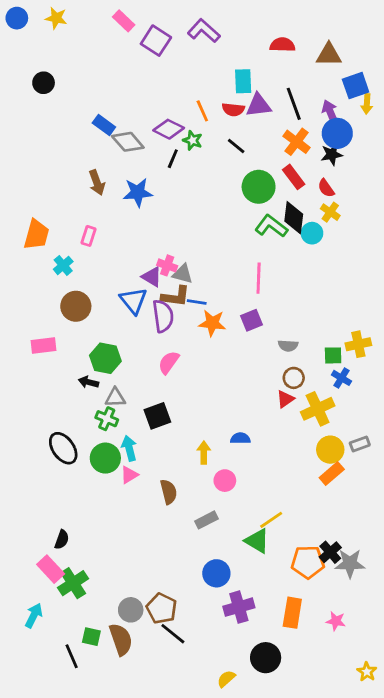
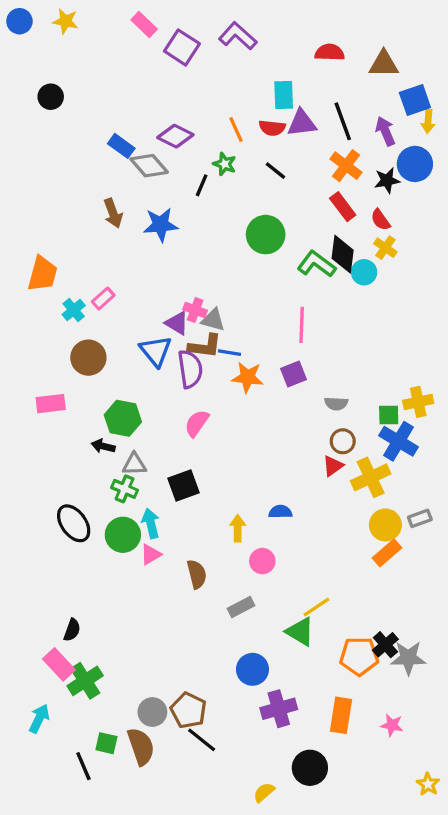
purple diamond: (169, 129) -> (175, 136), moved
blue circle: (337, 133) -> (415, 164), moved
green circle: (259, 187) -> (266, 235), moved
pink rectangle: (88, 236) -> (103, 299), moved, turned 30
blue cross: (341, 378) -> (399, 441), size x1.6

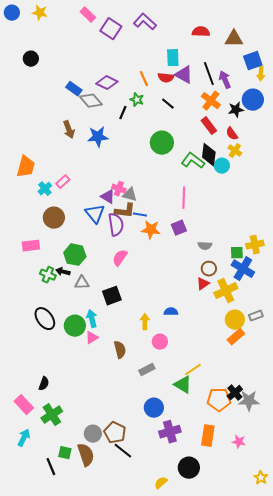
purple triangle: (302, 123) -> (184, 75), turned 36
purple arrow: (385, 131) -> (225, 80), moved
green cross: (125, 489) -> (48, 275), moved
pink rectangle: (59, 664) -> (24, 405), moved

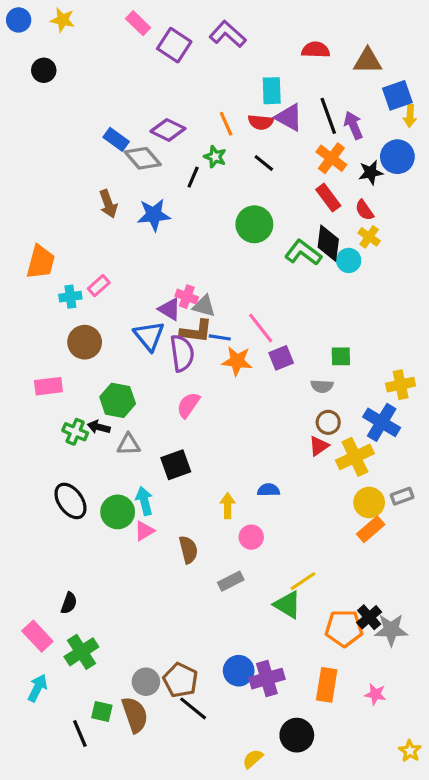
black circle: (31, 59) -> (44, 70), moved
cyan cross: (45, 189) -> (70, 297), turned 32
pink line: (184, 198) -> (261, 328), moved, turned -40
green square: (237, 253) -> (341, 356), moved
blue circle: (154, 408) -> (239, 671), moved

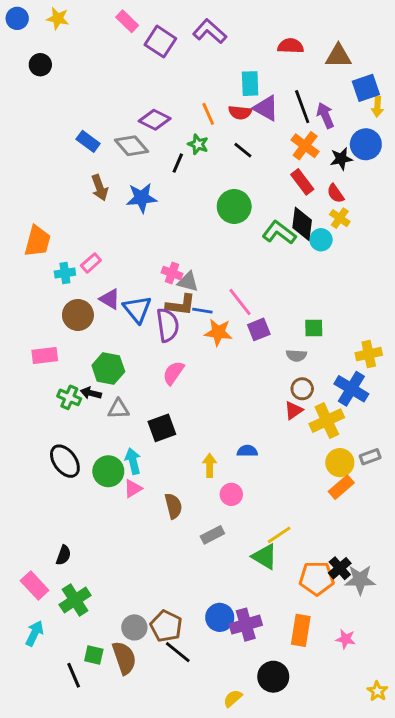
blue rectangle: (116, 139) -> (88, 141), moved
purple triangle: (169, 309) -> (110, 299), moved

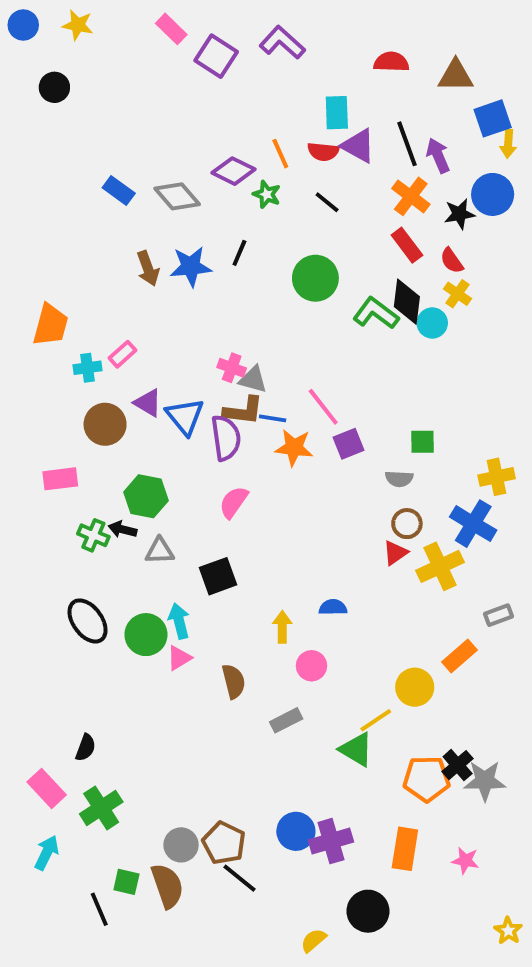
purple diamond: (155, 120) -> (234, 171), moved
black line: (178, 163) -> (239, 253), moved
brown arrow: (100, 188) -> (148, 268), moved
yellow circle: (340, 463) -> (415, 687), moved

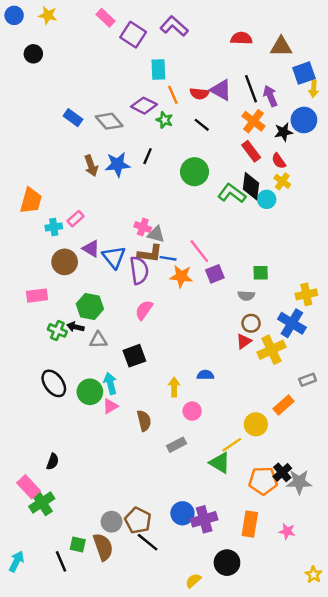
cyan rectangle: (337, 113) -> (158, 69), moved
green cross: (101, 808) -> (42, 502), moved
cyan arrow: (47, 853) -> (17, 561), moved

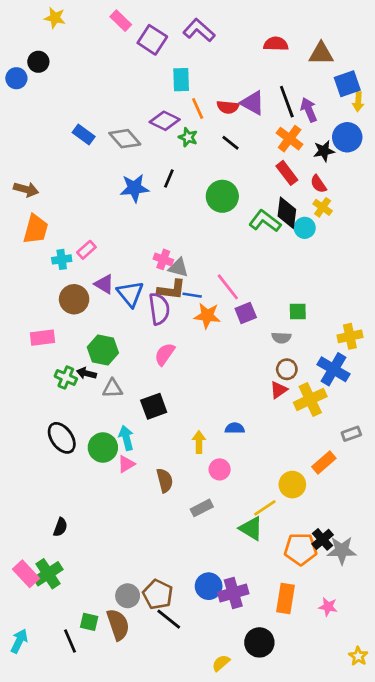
blue circle: (14, 15) -> (16, 78), moved
brown arrow: (91, 166) -> (26, 189), moved, turned -55
pink rectangle: (29, 487) -> (26, 574), moved

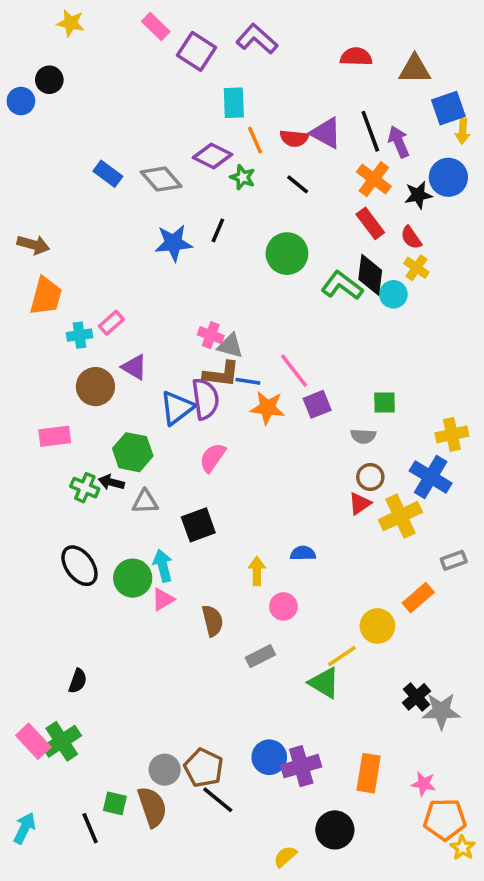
blue triangle: (130, 294) -> (177, 408), moved, turned 32
orange pentagon: (301, 549) -> (445, 819), moved

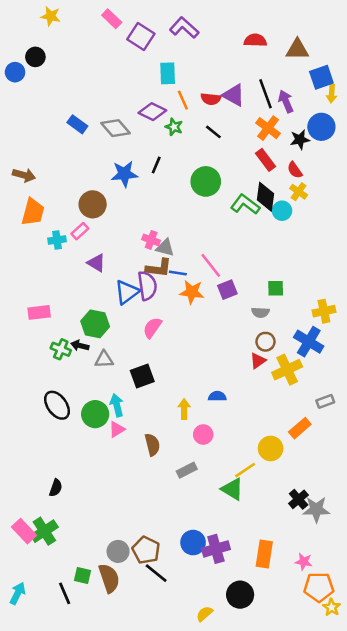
brown circle: (95, 387) -> (93, 204), moved

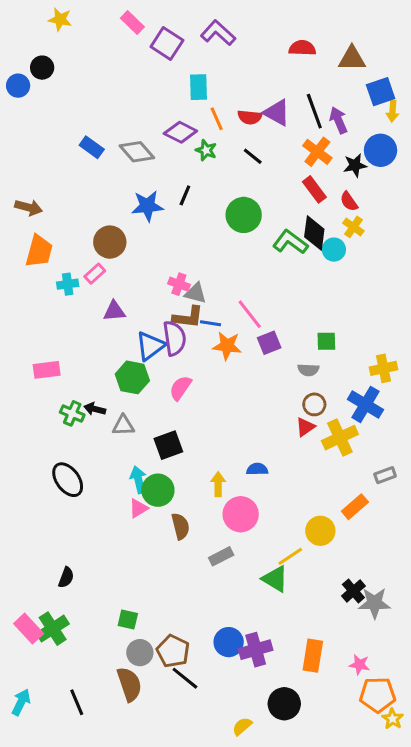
purple triangle: (96, 263) -> (114, 311), turned -36
green hexagon: (95, 324) -> (132, 377), moved
green circle: (95, 414) -> (158, 490), moved
pink circle: (203, 434) -> (241, 514), size x1.5
green square: (82, 576) -> (128, 620), moved

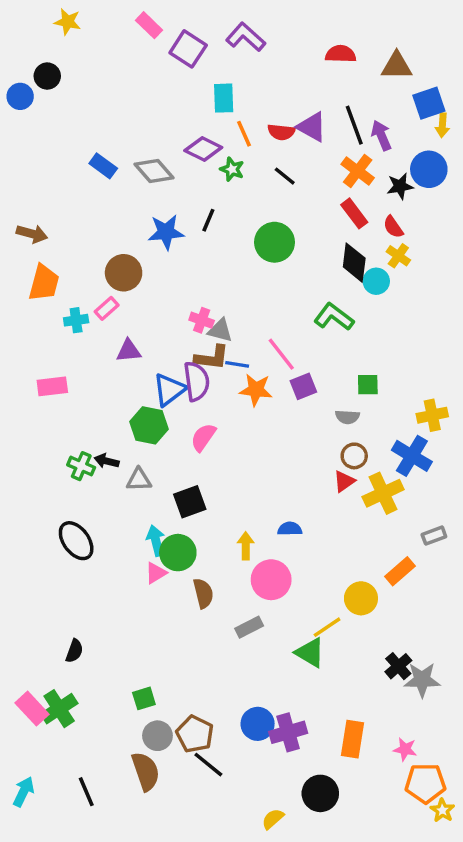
green L-shape: (290, 242) -> (334, 317), moved
pink rectangle: (47, 370) -> (52, 386), moved
green square: (128, 620) -> (144, 698), turned -30

